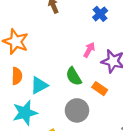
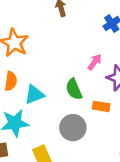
orange rectangle: (100, 89) -> (101, 106), turned -32

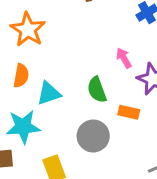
pink arrow: (95, 62) -> (124, 58), turned -70

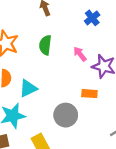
green semicircle: (97, 90) -> (45, 45), moved, turned 36

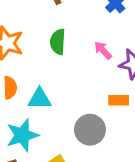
cyan triangle: (28, 88) -> (40, 99), turned 30

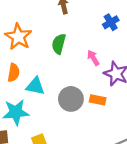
gray circle: (90, 130) -> (71, 99), moved

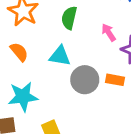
orange semicircle: (14, 73) -> (19, 52), turned -48
cyan triangle: (35, 86) -> (60, 56), moved

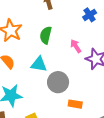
orange rectangle: (115, 80) -> (75, 104), moved

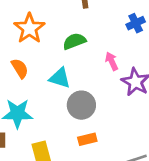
green semicircle: (46, 35) -> (74, 41), turned 48
orange rectangle: (75, 104) -> (87, 139), moved, turned -32

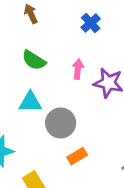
green semicircle: (74, 41) -> (34, 60), turned -110
pink arrow: (112, 61) -> (78, 69), turned 48

